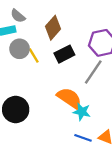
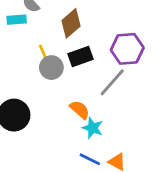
gray circle: (20, 49) -> (51, 68), moved
orange semicircle: (69, 98) -> (80, 110), size x0.7

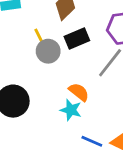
cyan star: (93, 128) -> (71, 110), moved

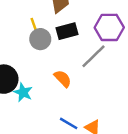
cyan star: (71, 110) -> (23, 92), moved

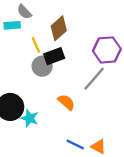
yellow line: (34, 26) -> (36, 45), moved
black rectangle: (67, 31) -> (54, 56), moved

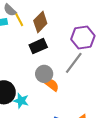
yellow line: (36, 45) -> (19, 20), moved
gray circle: (42, 66) -> (44, 74), moved

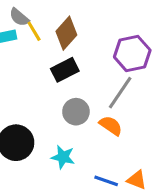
orange semicircle: (52, 85) -> (111, 126), moved
cyan star: (21, 101) -> (63, 157), moved

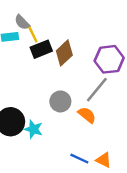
brown diamond: (66, 33) -> (64, 53), moved
black rectangle: (65, 70) -> (41, 49), moved
cyan star: (63, 157) -> (33, 129), moved

